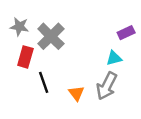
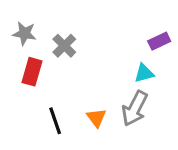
gray cross: (51, 36) -> (64, 46), size x0.7
black line: (44, 82) -> (55, 121), moved

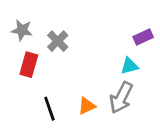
orange triangle: (96, 118) -> (87, 106), turned 42

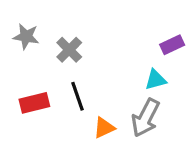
red rectangle: (29, 65) -> (34, 103), moved, turned 60
black line: (49, 109) -> (78, 96), moved

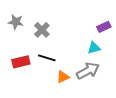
black line: (78, 96) -> (47, 58), turned -54
gray arrow: (146, 118) -> (88, 71), turned -145

